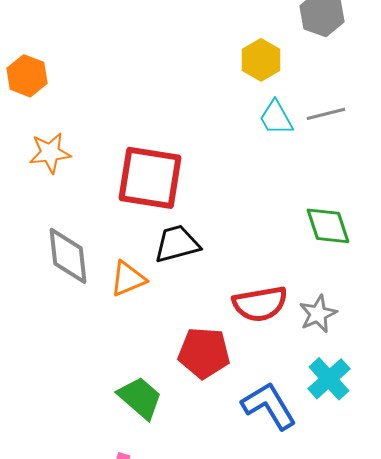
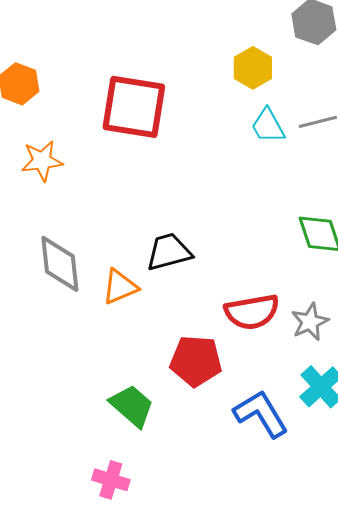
red square: (150, 178) -> (134, 107), moved

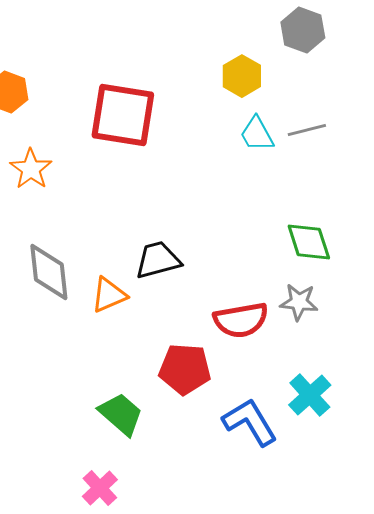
orange star: (42, 161) -> (31, 169), turned -30
gray star: (310, 322) -> (299, 302), moved, turned 30
pink cross: (111, 480) -> (100, 488), turned 30

